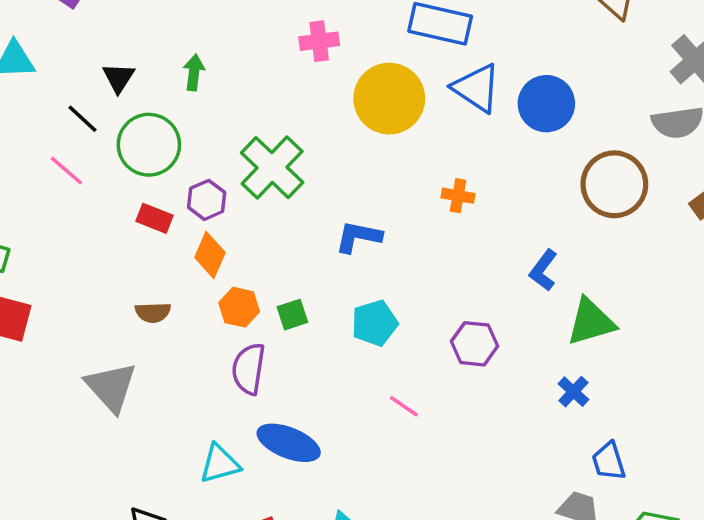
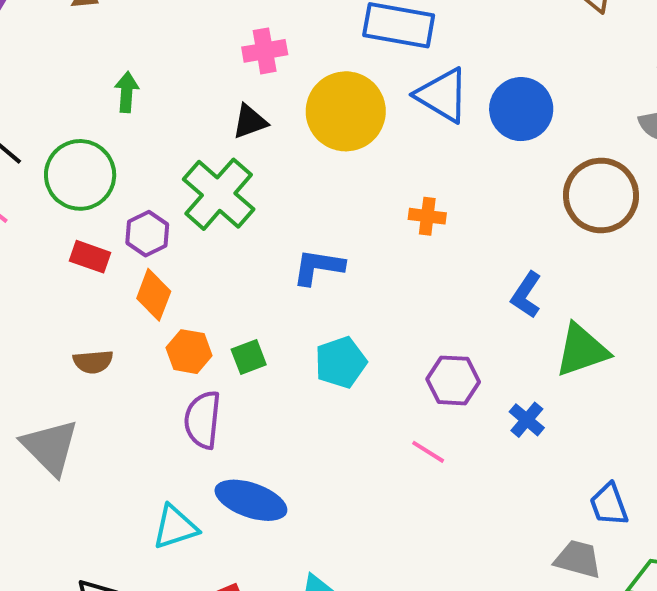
black triangle: (119, 78) -> (250, 122), moved, turned 40
blue cross: (573, 392) -> (527, 420), moved
pink line: (404, 406) -> (428, 452), moved

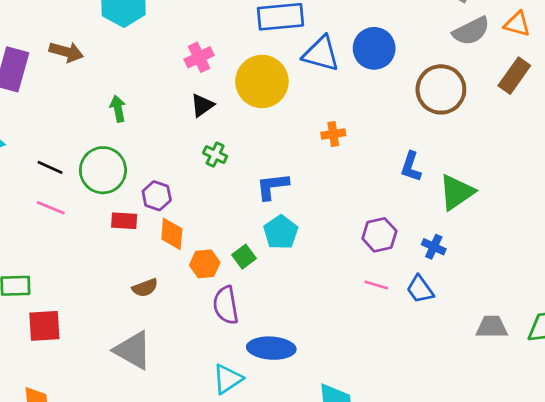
green cross: (219, 194) -> (215, 155), moved, size x0.5
cyan pentagon: (341, 362) -> (281, 232), moved
blue trapezoid: (609, 505) -> (420, 289), moved

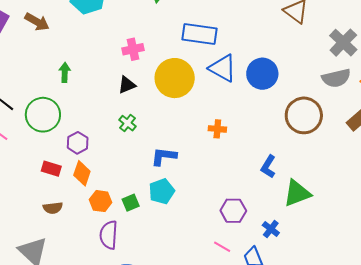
red rectangle: (124, 221) -> (51, 169), moved

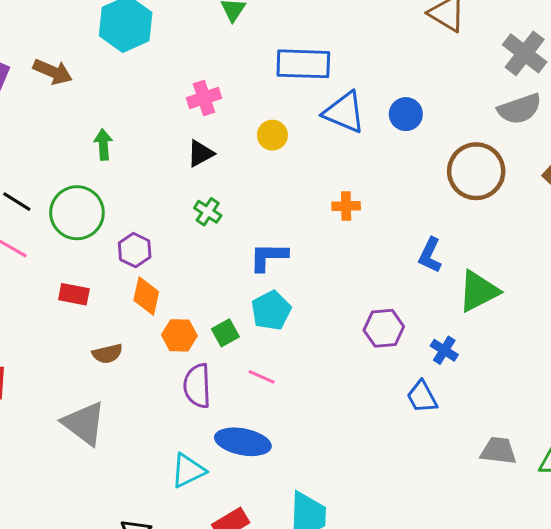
blue circle: (262, 74) -> (406, 114), size x0.7
yellow circle: (175, 78) -> (272, 135), size x0.5
red rectangle: (51, 169) -> (74, 294), moved
pink line: (222, 247) -> (262, 377), moved

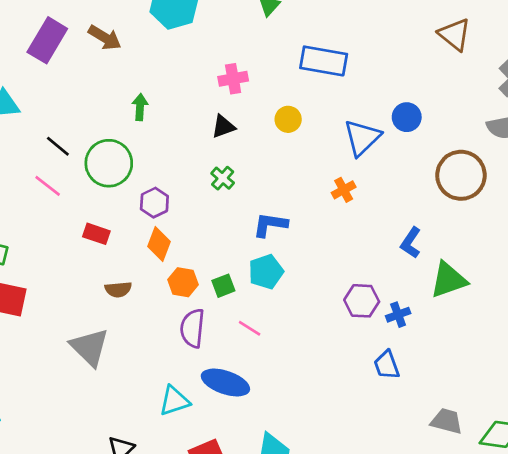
blue triangle: (344, 112) -> (362, 138), moved, turned 45
orange cross: (346, 206) -> (344, 190), turned -35
blue cross: (444, 350) -> (398, 315), moved, turned 30

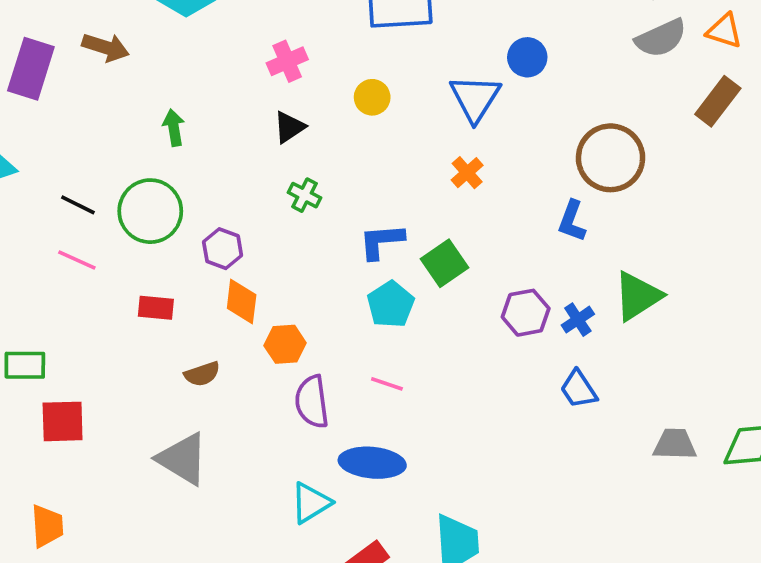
brown circle: (461, 175) -> (611, 158), moved
green triangle: (448, 280) -> (638, 296), moved
green square: (223, 286) -> (445, 263), moved, size x1.4

